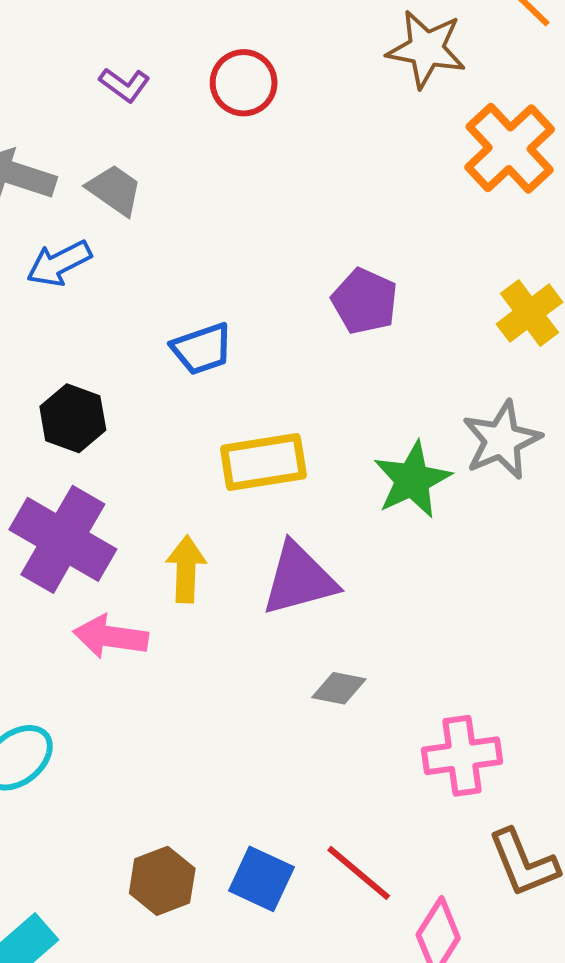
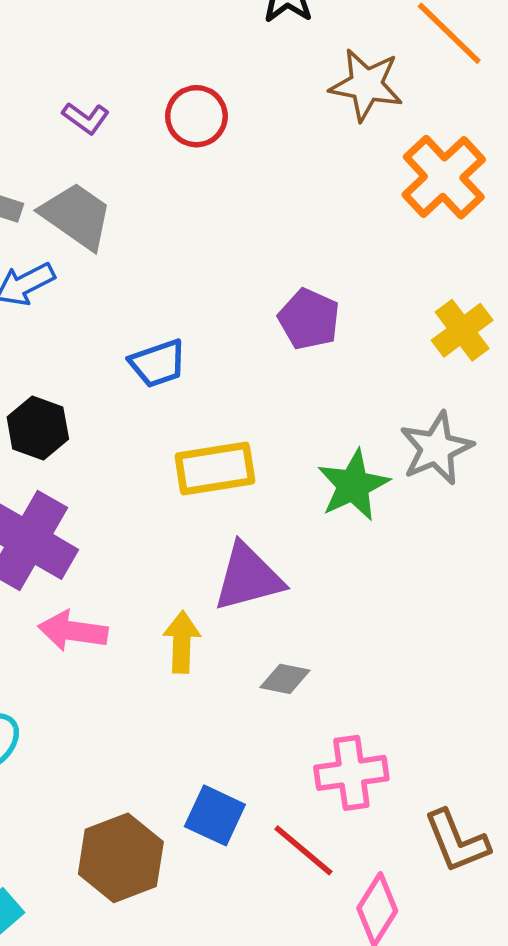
gray trapezoid: (115, 190) -> (77, 216), size x1.4
yellow arrow: (186, 569) -> (182, 642), moved
pink cross: (462, 756) -> (351, 773), moved
blue square: (261, 879) -> (215, 815), moved
brown hexagon: (162, 881) -> (121, 858), size x1.4

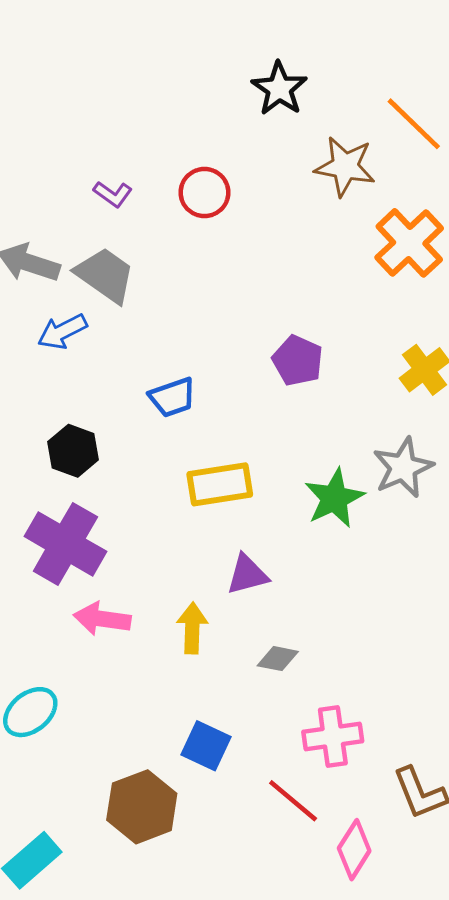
purple triangle: (248, 577) -> (247, 575), size x0.7
blue square: (215, 815) -> (206, 746), moved

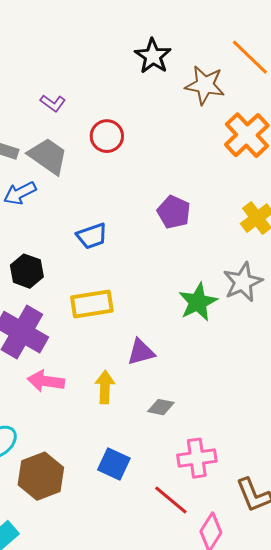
black star: (279, 89) -> (153, 56), moved
red circle: (204, 193) -> (107, 136), moved
yellow rectangle: (220, 484) -> (92, 304), moved
brown hexagon: (142, 807) -> (41, 476), moved

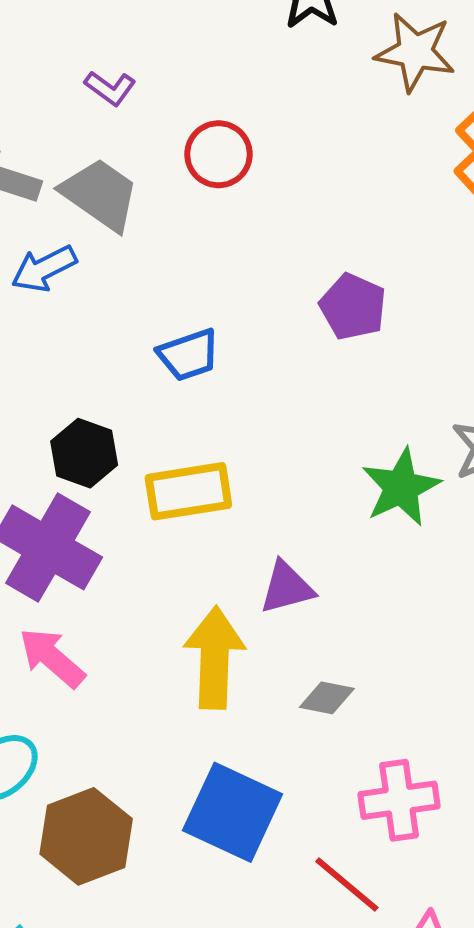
black hexagon: (27, 271) -> (84, 453), moved
pink arrow: (46, 381) -> (52, 658), moved, turned 33
yellow arrow: (105, 387) -> (214, 658), size x1.5
blue square: (114, 464) -> (233, 812), size x1.5

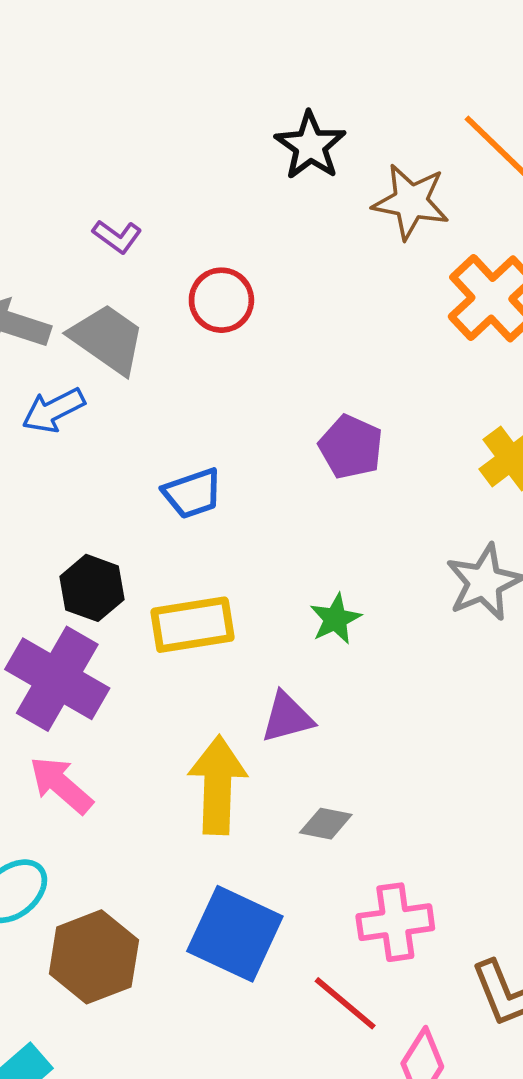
green star: (401, 487) -> (335, 619), moved, size x0.7

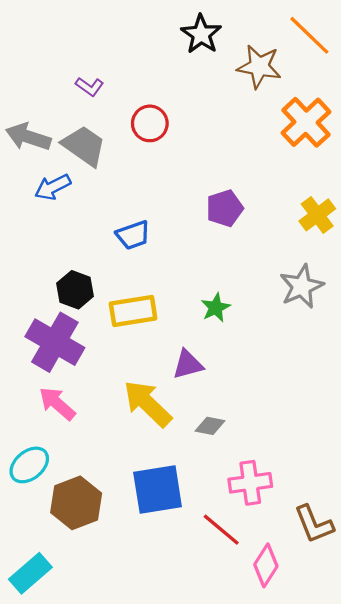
purple pentagon: (351, 447) -> (225, 208), turned 30
yellow arrow: (218, 785) -> (148, 404), turned -48
blue square: (235, 934) -> (158, 490), turned -34

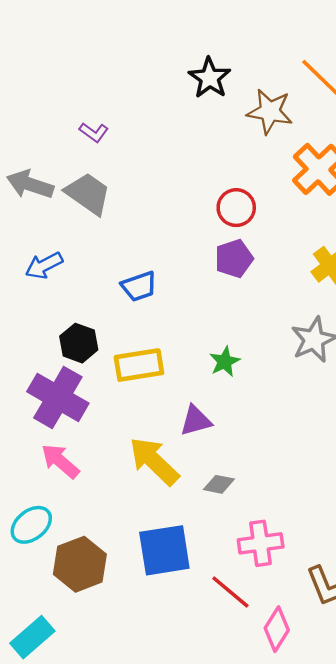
red circle: (150, 123) -> (236, 208), moved
blue arrow: (53, 187) -> (44, 265), moved

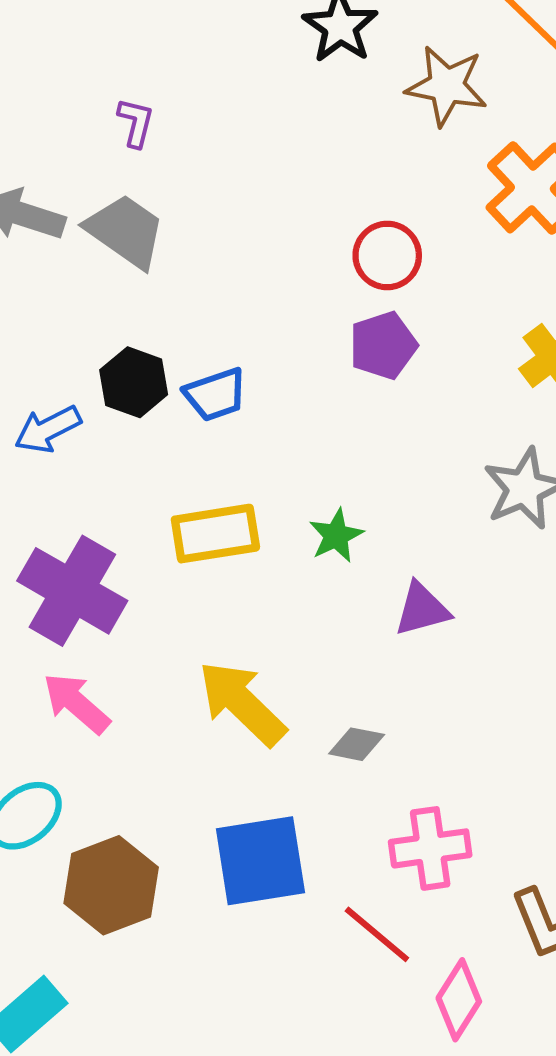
purple L-shape: (94, 132) -> (136, 123), turned -112
blue arrow: (44, 265) -> (48, 429), moved
black hexagon: (79, 343) -> (134, 382), moved
green star: (225, 362) -> (336, 536), moved
purple triangle: (196, 421) -> (422, 609), moved

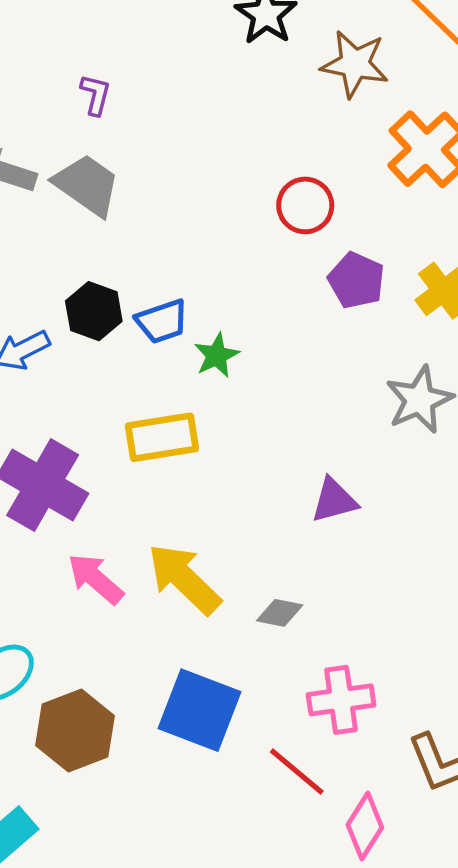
purple pentagon: (383, 345) -> (356, 280), moved, turned -30
green star: (336, 536) -> (217, 355), moved
pink arrow: (76, 703) -> (95, 579), moved
blue square: (260, 861) -> (200, 710), turned 30

